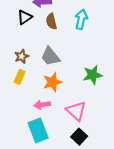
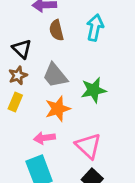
black triangle: (25, 17) -> (22, 49), moved, turned -42
green star: (93, 75) -> (94, 90), moved

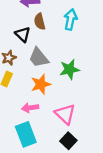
black triangle: (22, 49) -> (23, 34), moved

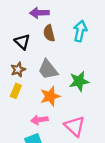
black triangle: (23, 34) -> (22, 42), moved

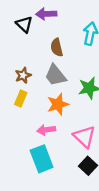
brown semicircle: (49, 33) -> (57, 47), moved
black triangle: (22, 42) -> (24, 24), moved

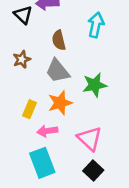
brown star: (23, 75) -> (22, 59), moved
yellow rectangle: (21, 99) -> (29, 109), moved

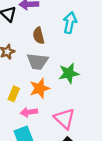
gray trapezoid: (58, 71) -> (37, 61), turned -45

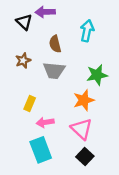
green star: (69, 73) -> (97, 75), moved
orange star: (40, 88) -> (84, 100), moved

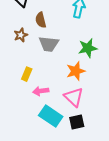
brown semicircle: (55, 44) -> (41, 20), moved
cyan rectangle: (41, 150) -> (51, 116), moved, turned -35
black square: (85, 157) -> (77, 122), turned 35

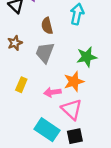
brown semicircle: (41, 20) -> (47, 26), moved
gray trapezoid: (49, 44) -> (45, 53), turned 105
pink arrow: (41, 91) -> (52, 92), moved

